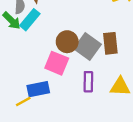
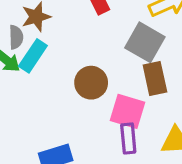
gray square: (88, 46) -> (145, 42), moved
pink square: (57, 63) -> (128, 111), moved

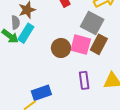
brown rectangle: (155, 79) -> (99, 44), turned 42
pink square: (128, 111) -> (81, 45), moved

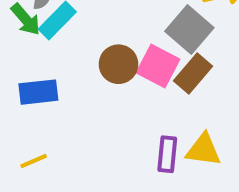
purple rectangle: (84, 80) -> (167, 154), moved
blue rectangle: (41, 93) -> (38, 92), moved

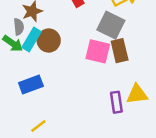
brown circle: (118, 64) -> (49, 41), moved
brown rectangle: (193, 73) -> (120, 51), turned -40

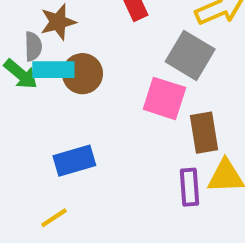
cyan rectangle: (31, 39) -> (53, 70), turned 55
brown rectangle: (120, 51) -> (204, 133), moved
blue rectangle: (31, 85) -> (74, 161), moved

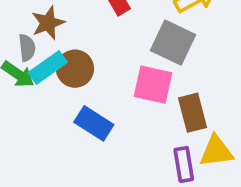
cyan rectangle: (53, 70) -> (48, 67), turned -30
blue rectangle: (74, 161) -> (94, 123), moved, turned 54

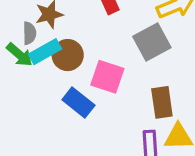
gray square: (173, 43) -> (152, 42), turned 30
pink square: (153, 85) -> (107, 77), moved

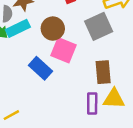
brown circle: (68, 55) -> (53, 29), moved

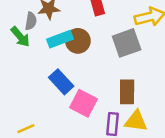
cyan rectangle: (18, 28) -> (60, 39), moved
pink square: (64, 50) -> (84, 103), moved

